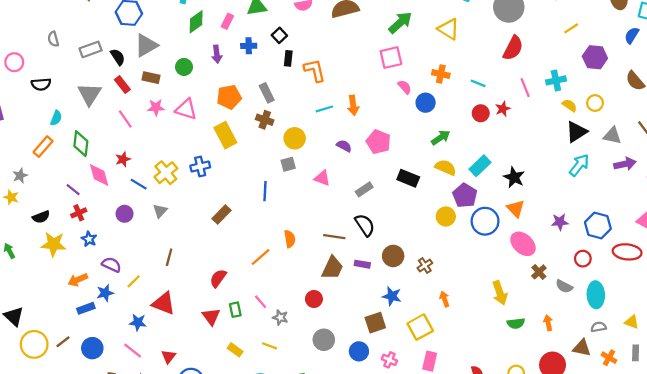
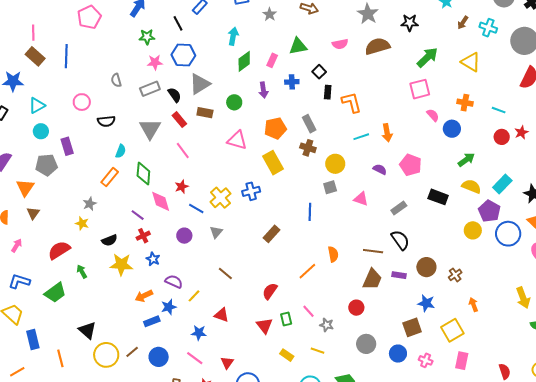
pink star: (156, 107) -> (155, 62), moved
brown line: (169, 257) -> (225, 274), turned -63
red triangle: (164, 303) -> (222, 315), size x0.7

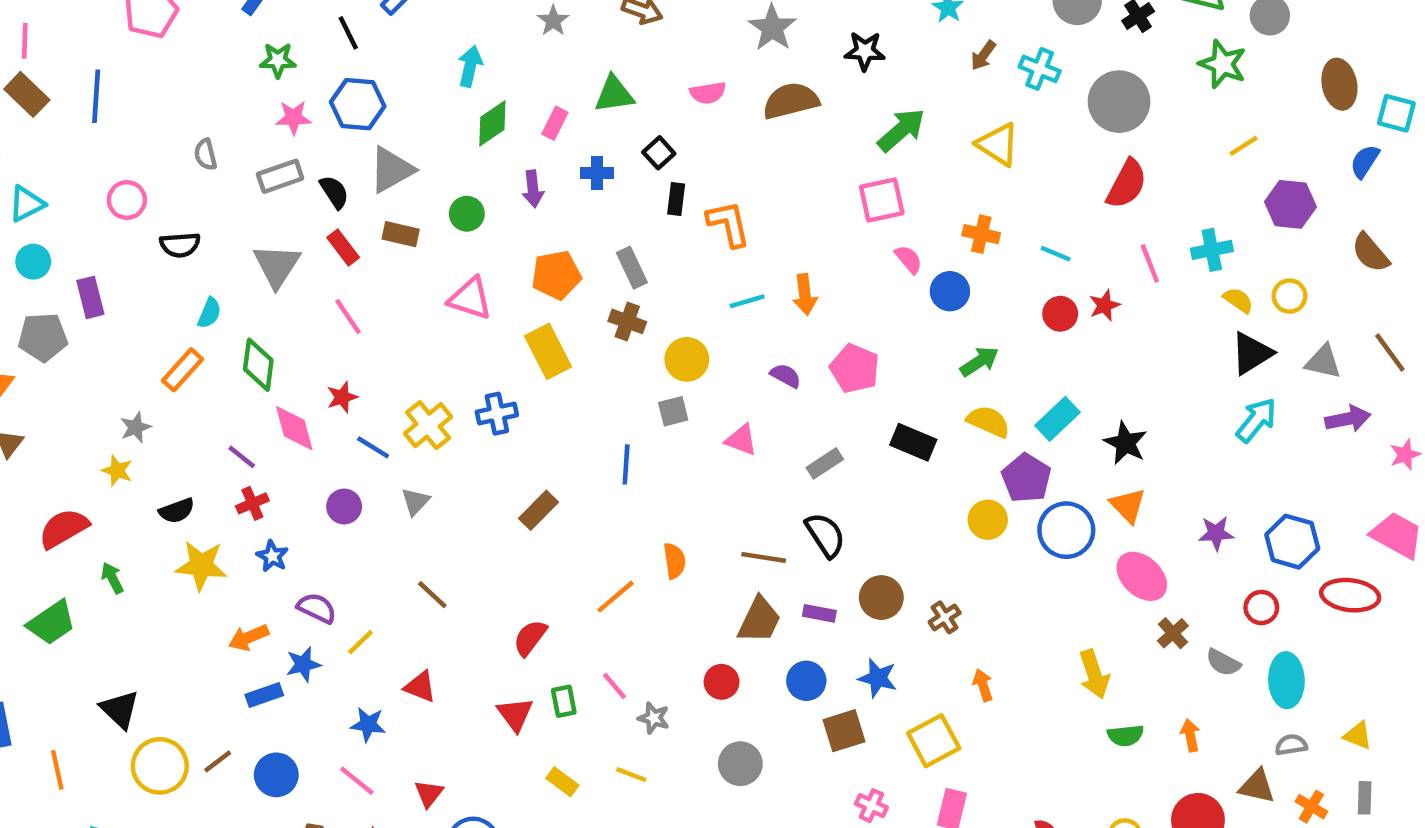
blue circle: (398, 354) -> (806, 681), moved

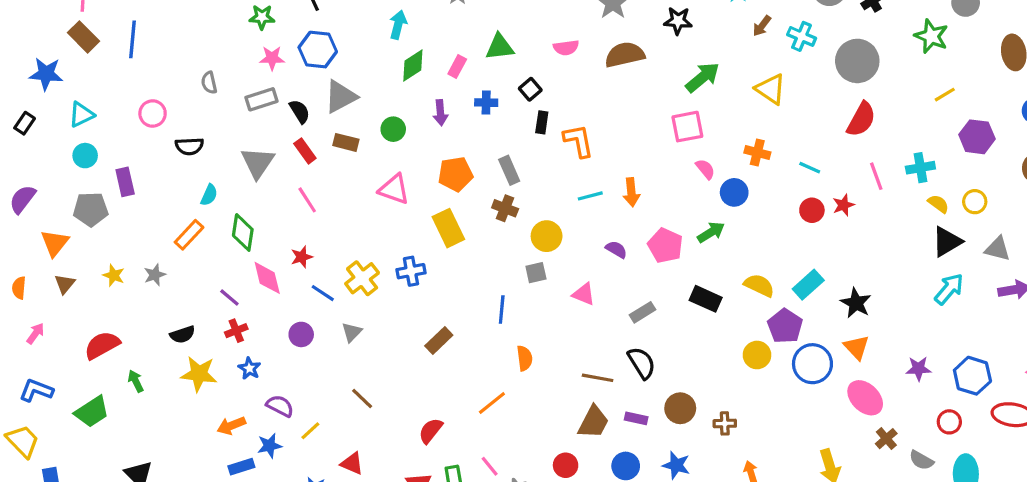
green arrow: (979, 362) -> (711, 232), moved
yellow star: (117, 471) -> (114, 275), moved
orange semicircle: (674, 561) -> (525, 358), moved
brown cross: (945, 617) -> (725, 423), turned 30

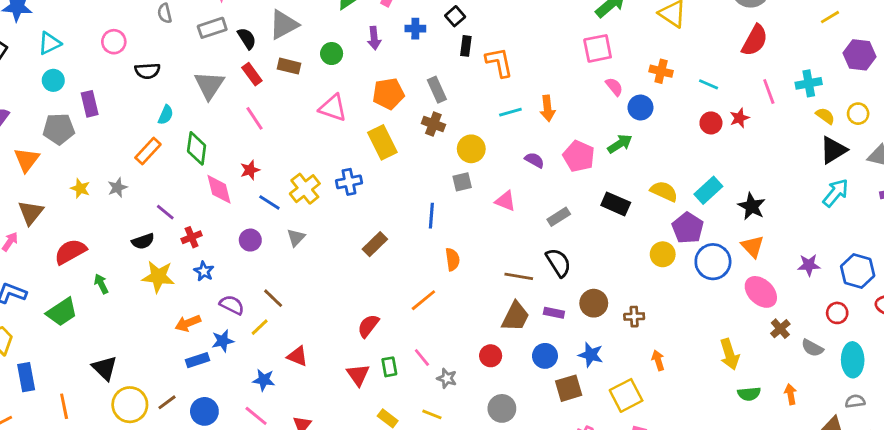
brown triangle: (65, 284) -> (31, 213), moved, size x1.4
purple line: (229, 297) -> (165, 212), moved
brown line: (362, 398) -> (273, 298), moved

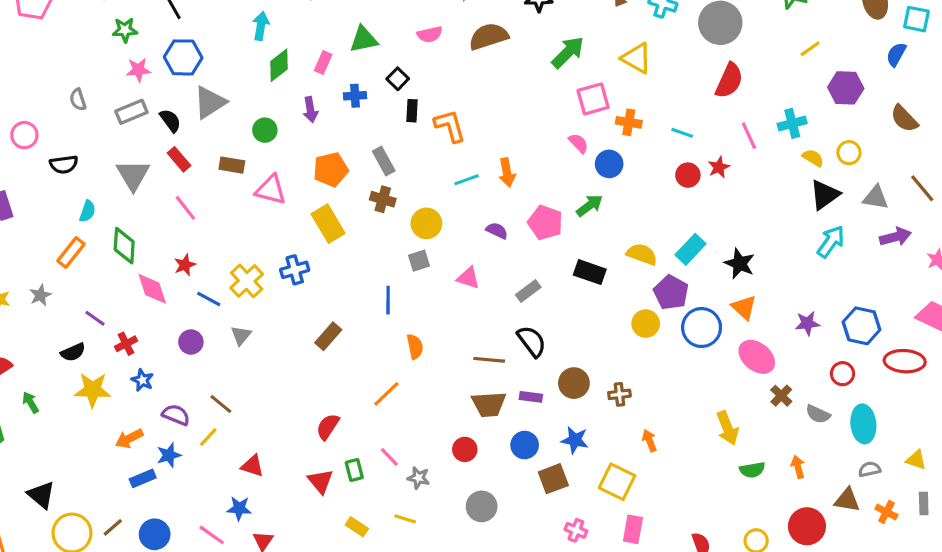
pink square: (598, 48) -> (593, 99), moved
brown rectangle: (289, 66) -> (232, 165), moved
brown trapezoid: (515, 317) -> (489, 404), turned 64
blue star: (264, 380) -> (239, 508), moved
yellow square: (626, 395) -> (617, 482), turned -32

